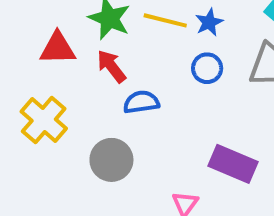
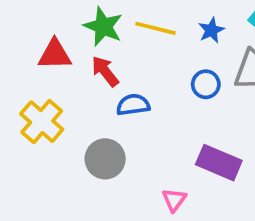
blue star: (209, 22) -> (211, 30), moved
blue circle: (207, 68) -> (206, 84), moved

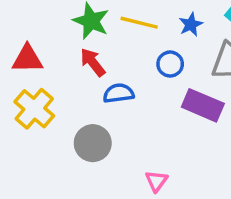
red triangle: (55, 54) -> (27, 59), moved
blue circle: (206, 84) -> (170, 64), moved
purple rectangle: (219, 163) -> (203, 105), moved

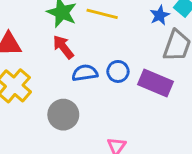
blue star: (191, 24) -> (160, 15), moved
blue circle: (170, 64) -> (118, 71), moved

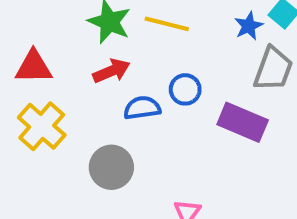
red arrow: (63, 47) -> (111, 71), turned 105
blue circle: (118, 71) -> (185, 89), moved

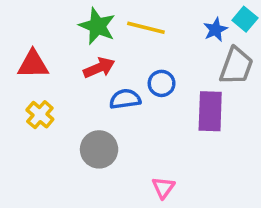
purple rectangle: (243, 122) -> (210, 111), turned 69
yellow cross: (42, 126) -> (40, 115), size x0.7

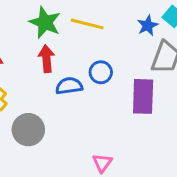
red arrow: (99, 68) -> (46, 59), turned -72
gray circle: (99, 149) -> (28, 130), moved

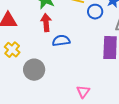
blue circle: (101, 72) -> (95, 12), moved

